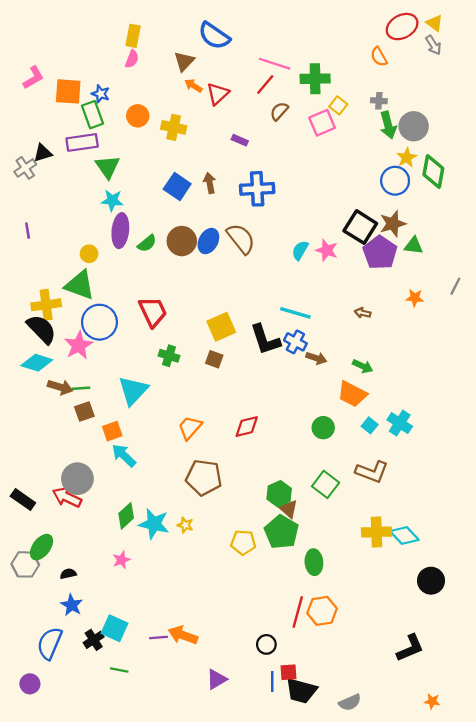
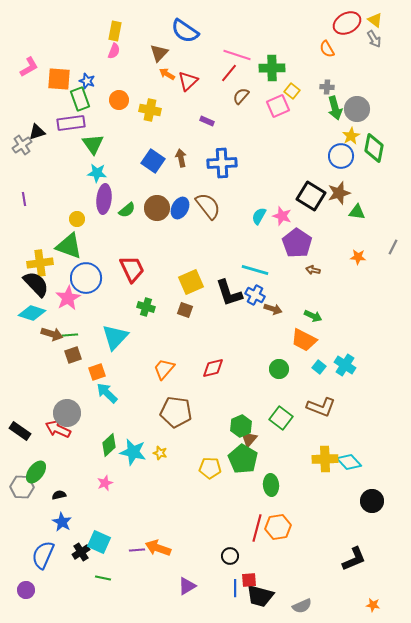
purple pentagon: (380, 253) -> (297, 243), moved
brown triangle: (288, 509) -> (249, 439), turned 30

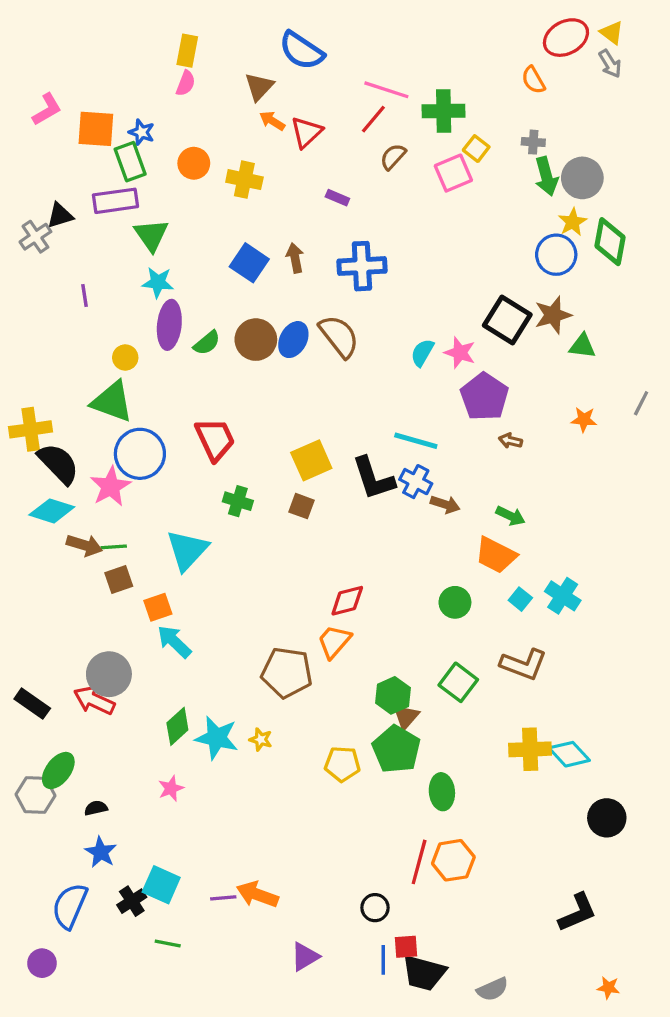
purple line: (24, 199) -> (84, 295), moved
yellow cross: (40, 263) -> (31, 429), moved
orange trapezoid: (164, 369) -> (334, 642), moved

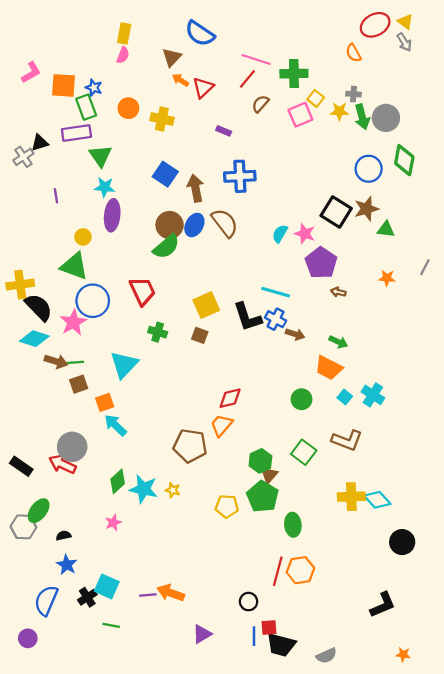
yellow star: (573, 222) -> (339, 111), moved, turned 30
brown arrow: (295, 258) -> (195, 188), moved, size x1.4
green semicircle: (207, 343) -> (166, 247), moved, size x1.5

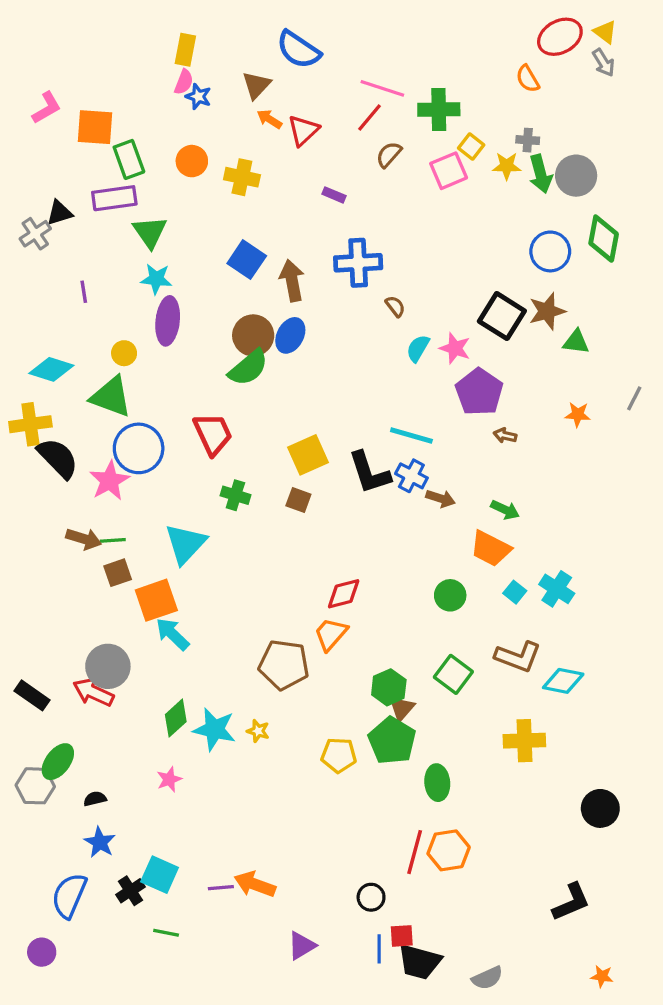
blue star: (94, 88) -> (198, 96), moved
brown semicircle: (225, 223) -> (395, 306), moved, size x0.5
cyan diamond: (34, 339) -> (51, 369), moved
orange square: (105, 402) -> (156, 600), size x1.5
cyan diamond: (377, 500) -> (563, 681), moved, turned -36

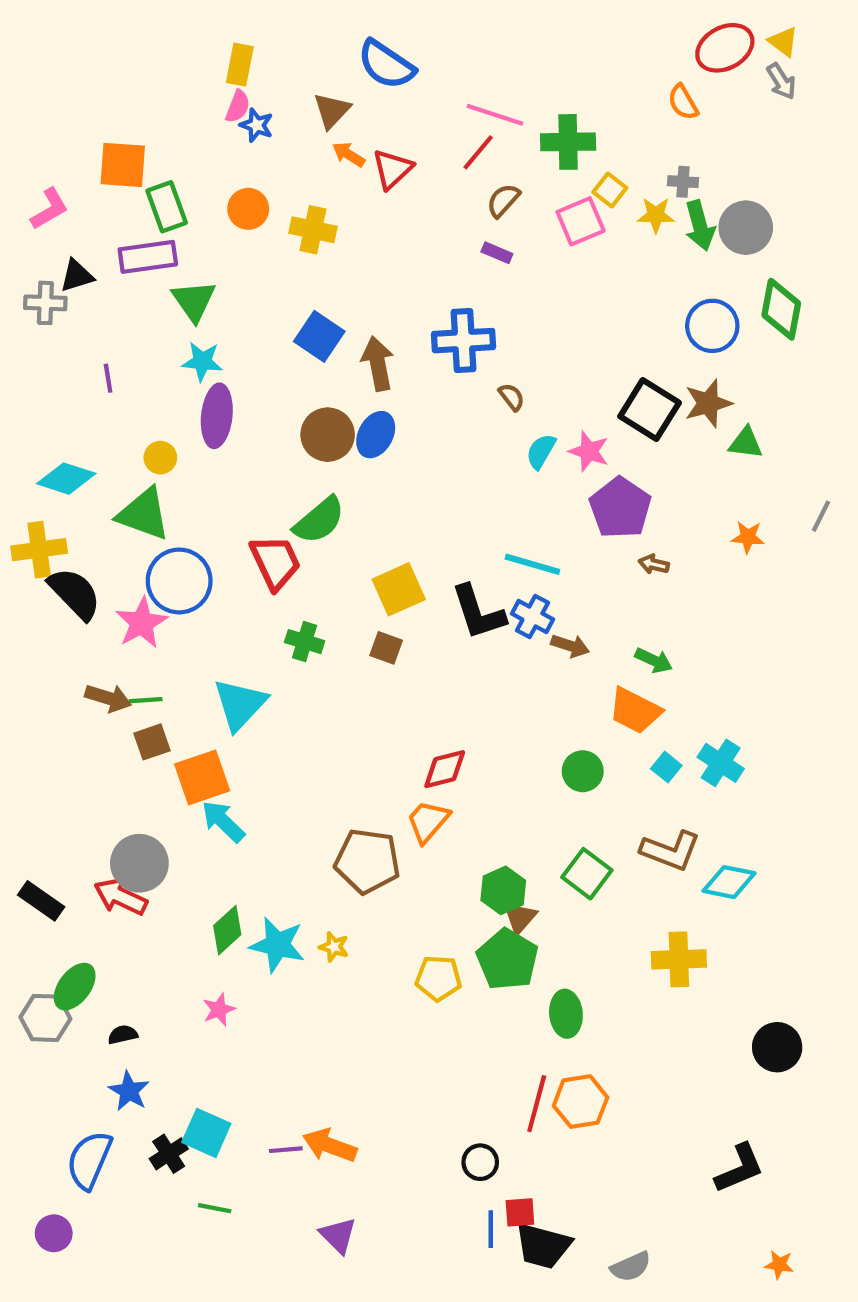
pink L-shape: (47, 108) -> (50, 209), moved
purple rectangle: (334, 195) -> (497, 253), moved
gray cross: (35, 234) -> (45, 303), turned 36
green semicircle: (248, 368) -> (319, 520), moved
purple triangle: (302, 946) -> (338, 1235), moved, turned -44

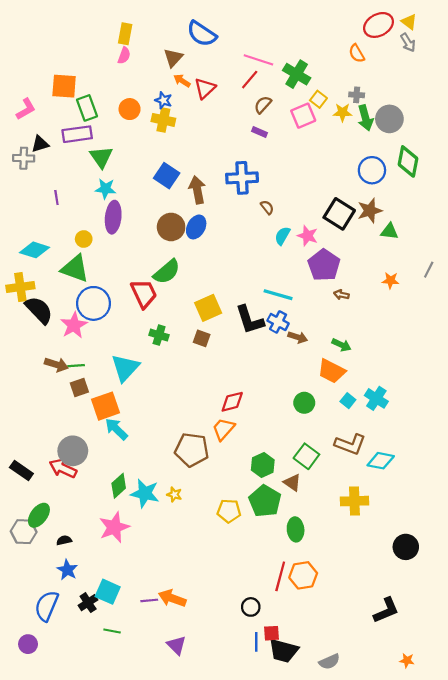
blue star: (257, 125) -> (163, 100), moved
green cross: (568, 142) -> (297, 74), turned 32
brown triangle: (520, 918) -> (292, 482), moved, turned -36
pink star: (219, 1010) -> (114, 527), size x1.8

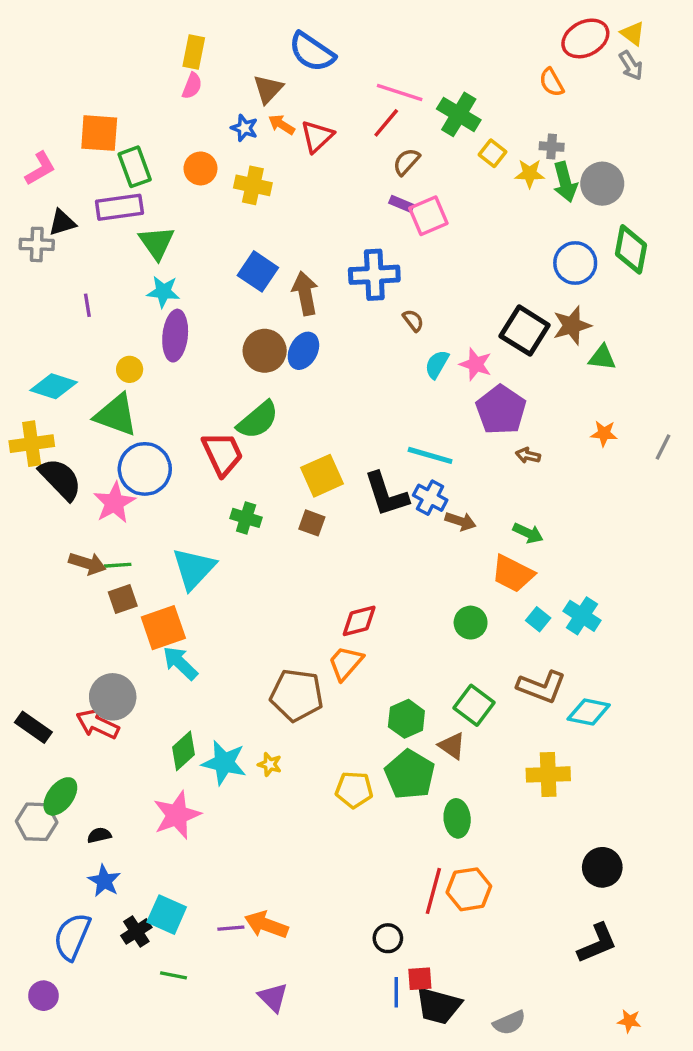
blue star: (163, 100) -> (244, 128), moved
pink square: (303, 116) -> (428, 216), moved
gray line: (429, 270) -> (663, 447), moved
black circle: (406, 547) -> (602, 867), moved

